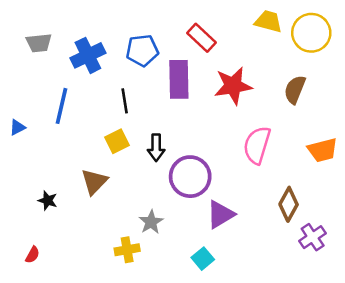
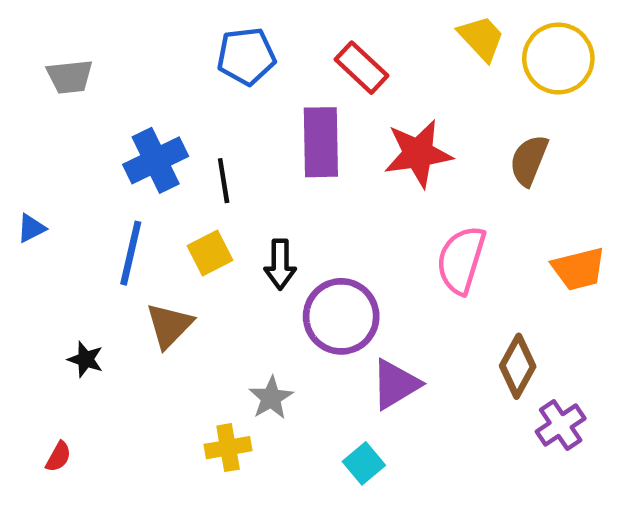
yellow trapezoid: (268, 21) -> (481, 38), turned 32
blue pentagon: (142, 50) -> (246, 56), moved
blue cross: (88, 55) -> (156, 160), moved
blue line: (61, 106) -> (131, 253), moved

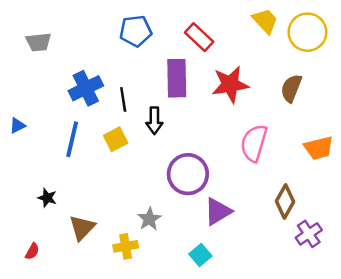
black arrow: (280, 264) -> (154, 121), moved
brown triangle: (169, 325) -> (82, 228), moved

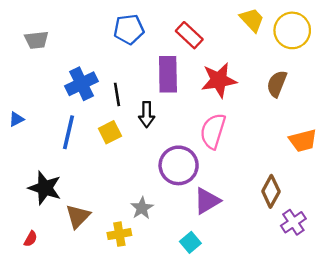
pink semicircle: (254, 143) -> (213, 131), moved
black star: (47, 198) -> (45, 188), size x1.8

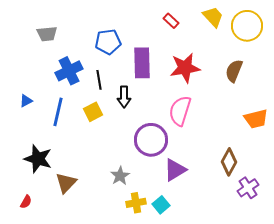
blue pentagon: (129, 29) -> (108, 42), moved
red rectangle: (189, 35) -> (171, 21), moved, size x0.7
gray trapezoid: (37, 40) -> (47, 34), moved
blue triangle: (16, 119) -> (26, 101), moved
yellow cross: (119, 234) -> (136, 203), moved

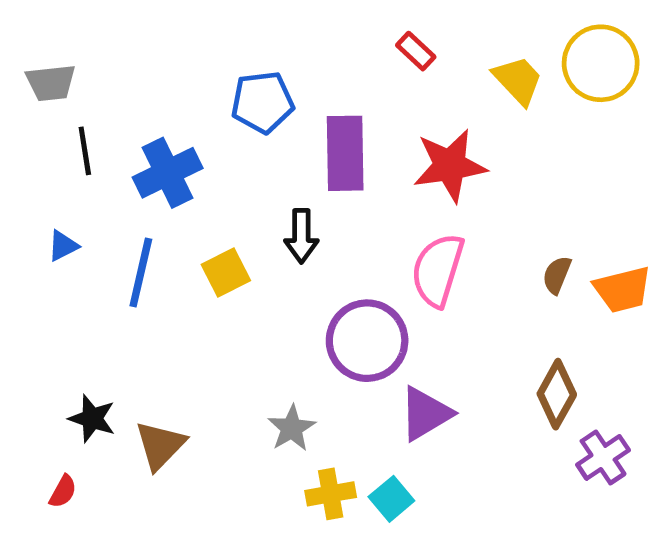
yellow trapezoid: (213, 17) -> (518, 80), moved
gray trapezoid: (47, 34) -> (51, 83), moved
brown semicircle: (234, 71) -> (557, 275), moved, size x0.7
black line: (99, 80) -> (85, 151), moved
black star: (38, 159) -> (92, 418), moved, size x0.7

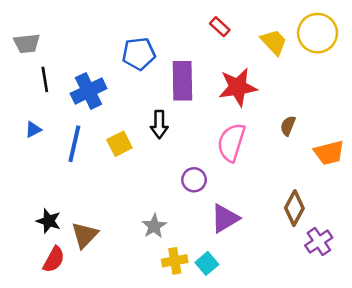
brown semicircle: (557, 275) -> (288, 126), moved
purple circle: (367, 341) -> (194, 180), size x0.6
red semicircle: (63, 491) -> (54, 260), moved, size x1.5

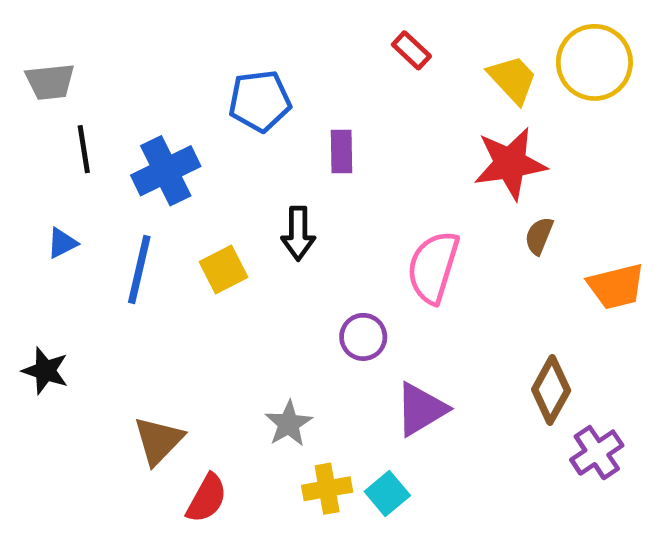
purple rectangle: (182, 81) -> (342, 152), size x0.6
red star: (238, 87) -> (510, 164), moved
black star: (49, 221) -> (45, 371), moved
red semicircle: (54, 260) -> (207, 498), moved

